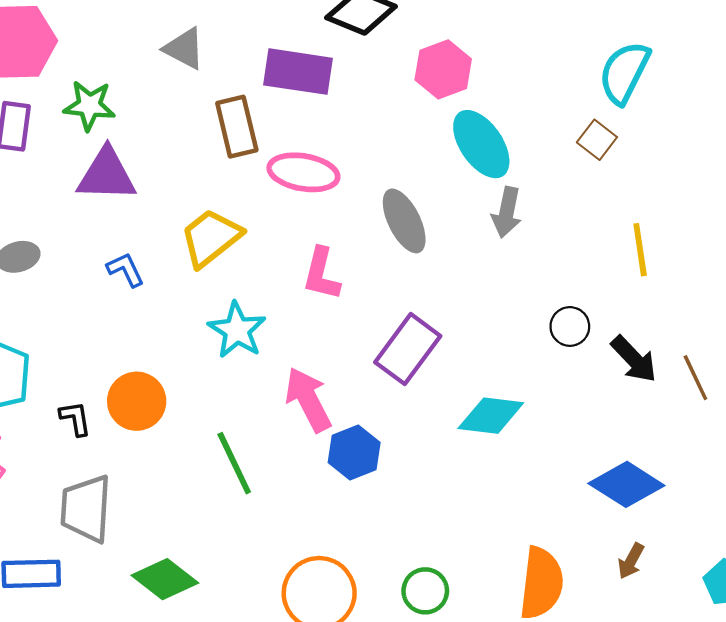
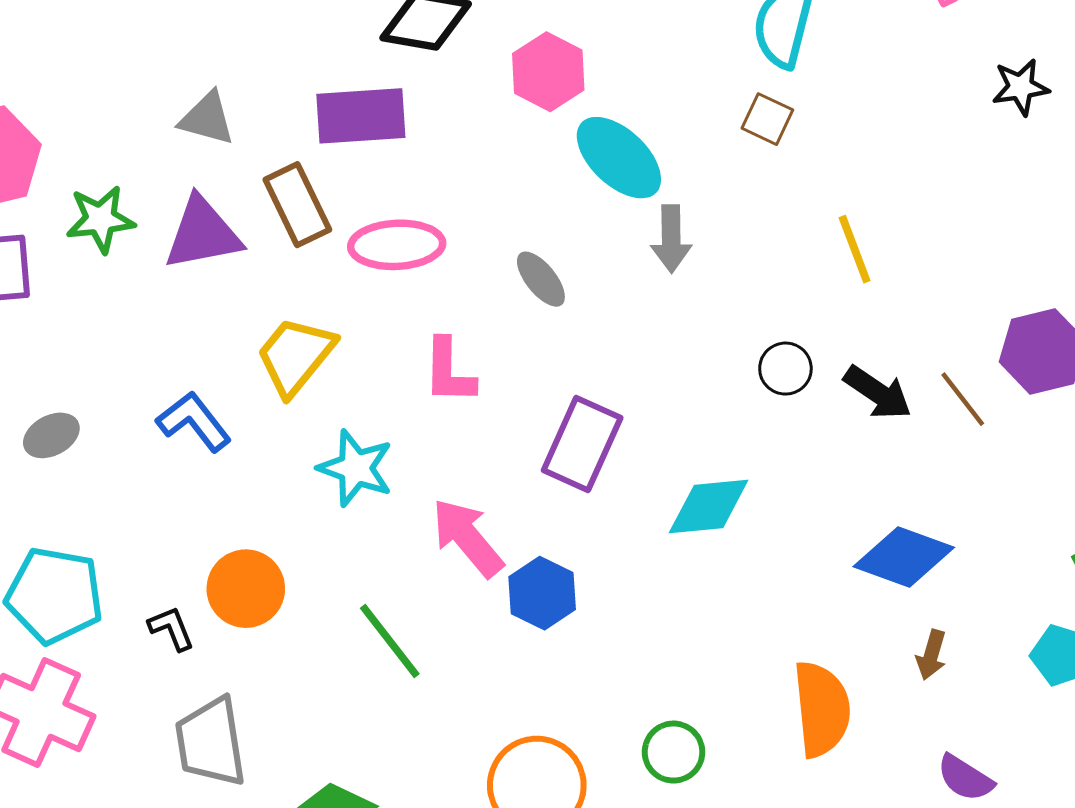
purple triangle: (106, 175) -> (203, 234), moved
gray ellipse: (404, 221) -> (541, 279), size x0.7
blue L-shape: (125, 270) -> (194, 421), size x1.4

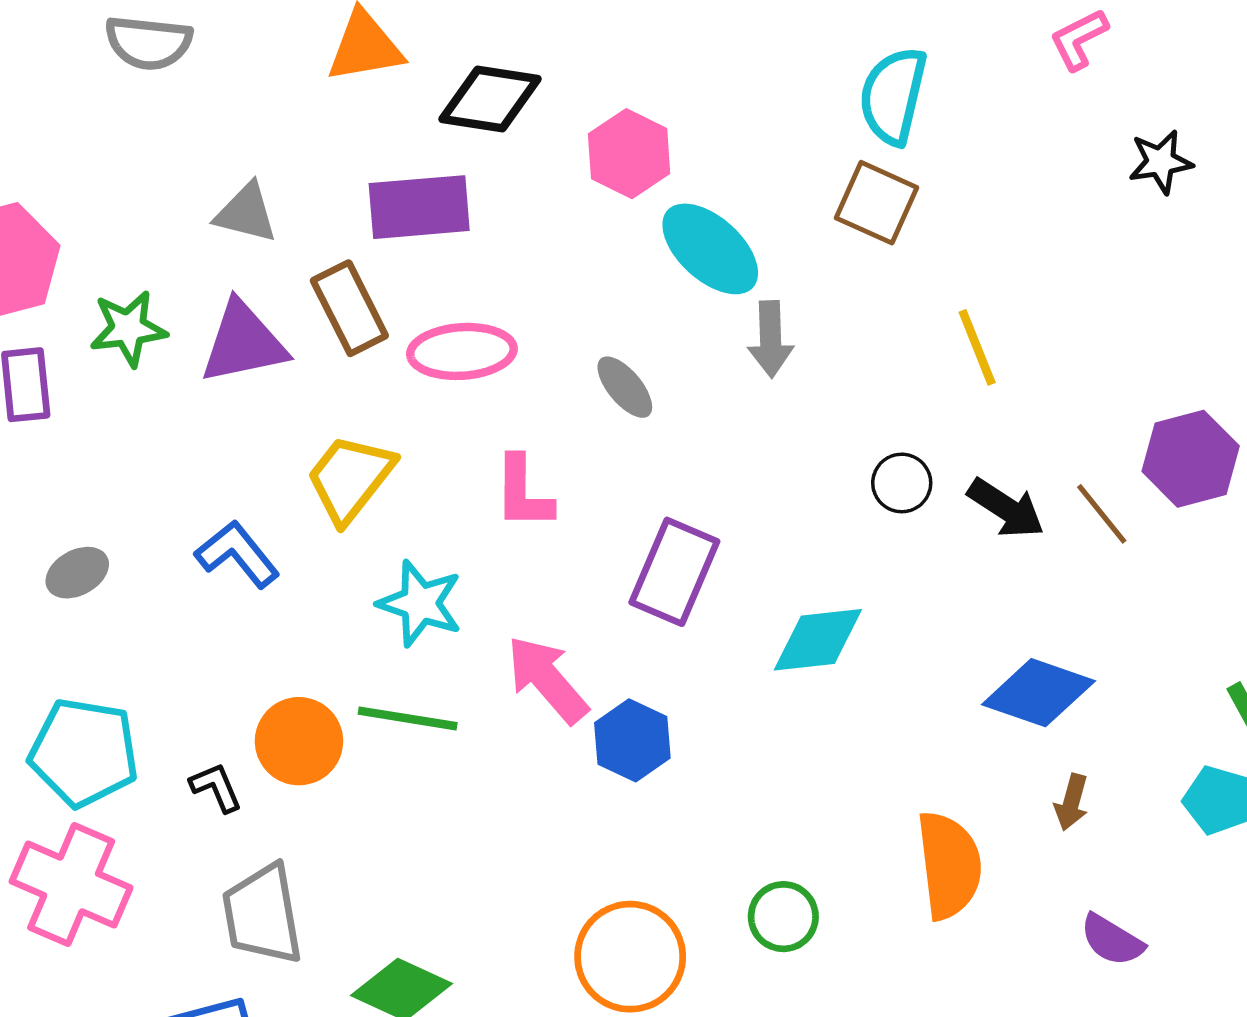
brown square: (767, 119) -> (876, 203), size x1.4
green line: (390, 641) -> (408, 718), moved, turned -42

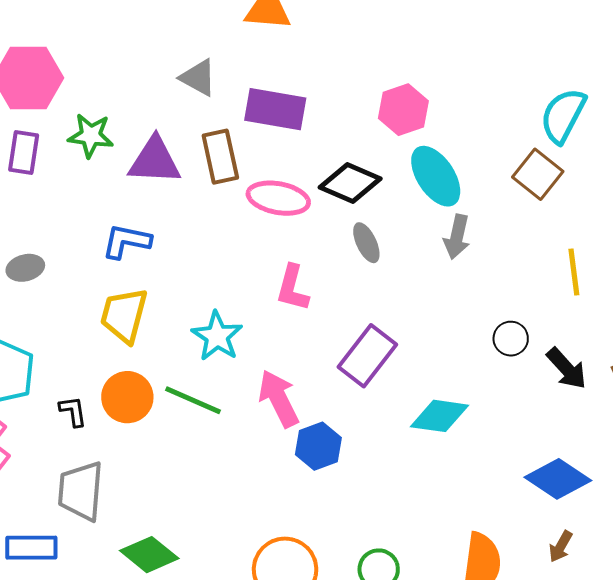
black diamond: (490, 99) -> (350, 183), moved
gray triangle: (246, 213) -> (198, 78), moved
yellow trapezoid: (350, 478) -> (124, 315), moved, turned -38
blue L-shape: (237, 554) -> (126, 241), moved, turned -54

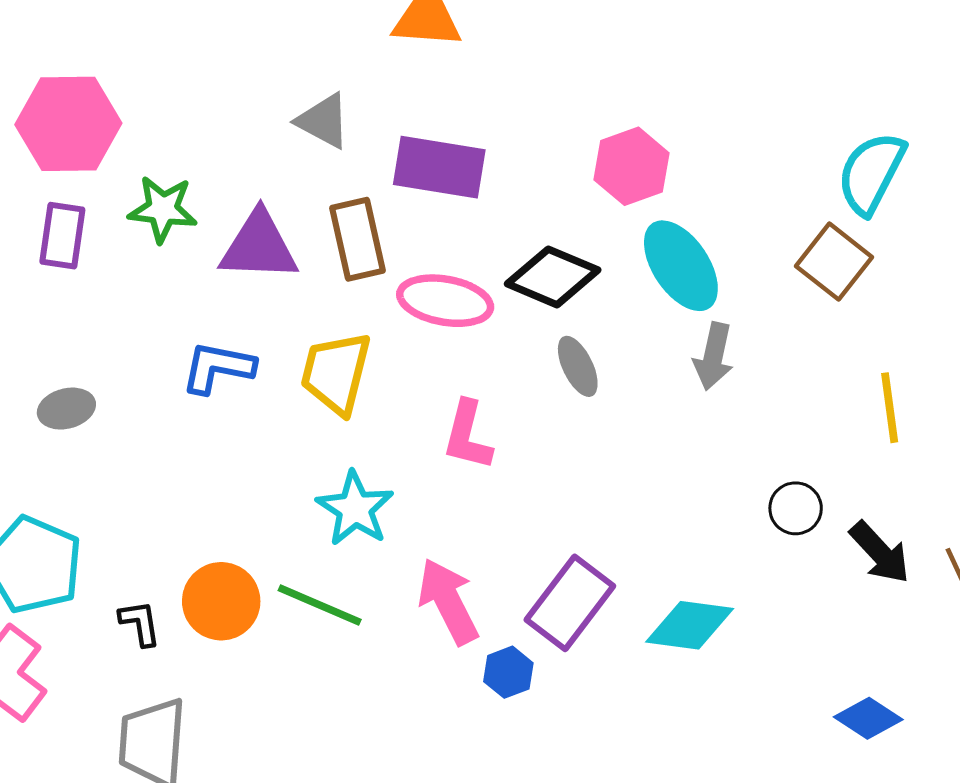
yellow trapezoid: (124, 315) -> (336, 373), moved
purple rectangle: (367, 356) -> (570, 603), moved
blue hexagon: (318, 446) -> (508, 672), size x0.7
blue diamond: (558, 479) -> (868, 718), size x0.7

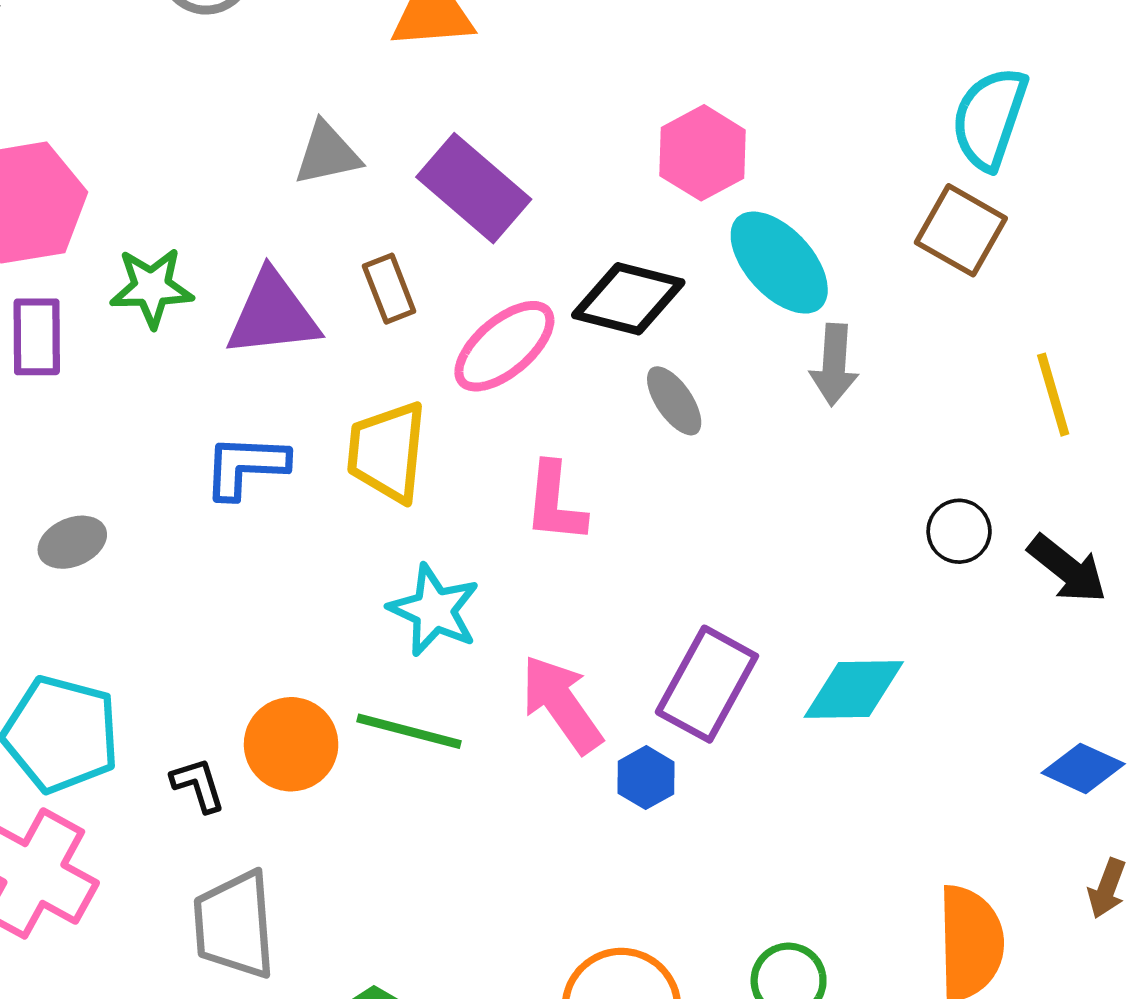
gray triangle: (323, 121) -> (327, 154), turned -32
purple rectangle: (439, 167) -> (474, 188), turned 40
brown rectangle: (358, 239) -> (389, 289), size x0.7
pink ellipse: (445, 301) -> (504, 346), turned -42

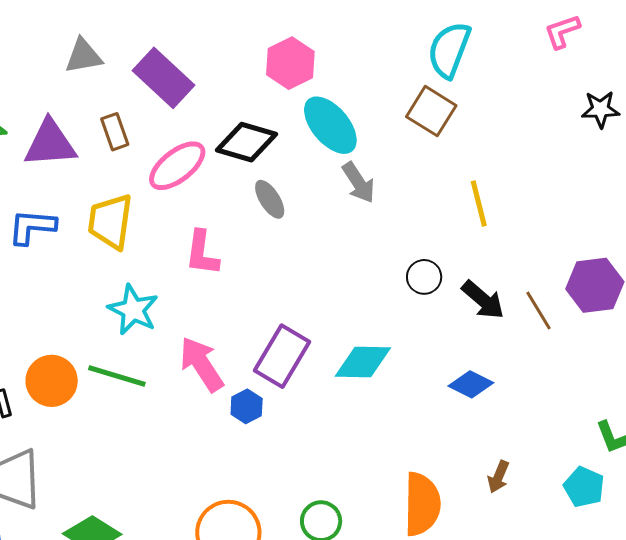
gray arrow: (834, 365) -> (359, 183), turned -39
blue diamond: (1083, 768) -> (471, 384), moved

